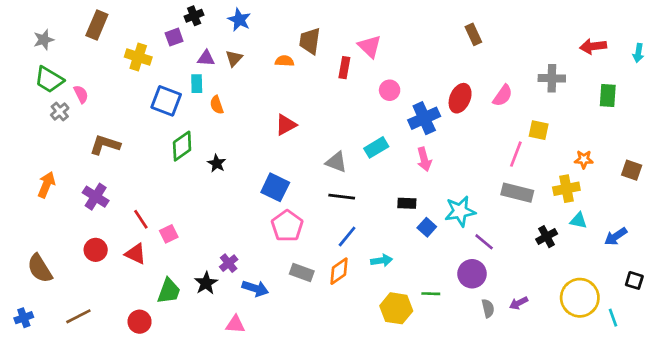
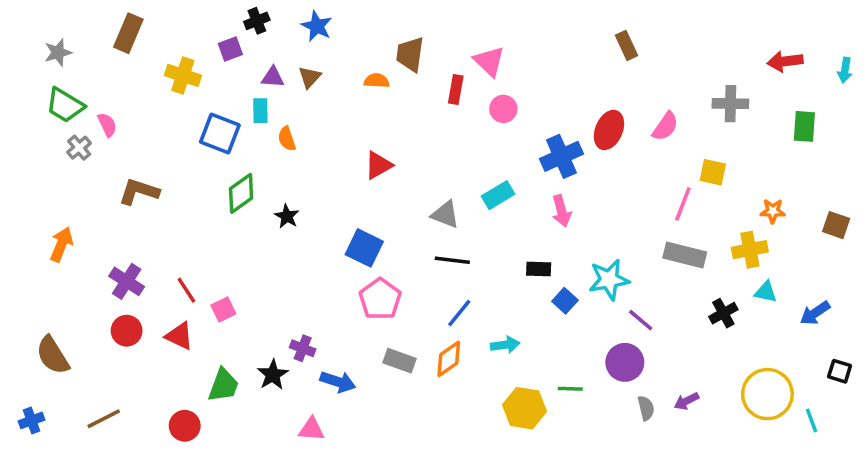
pink circle: (390, 90) -> (503, 109), moved
purple cross: (96, 197) -> (127, 281), moved
purple cross: (229, 263) -> (303, 348), turned -30

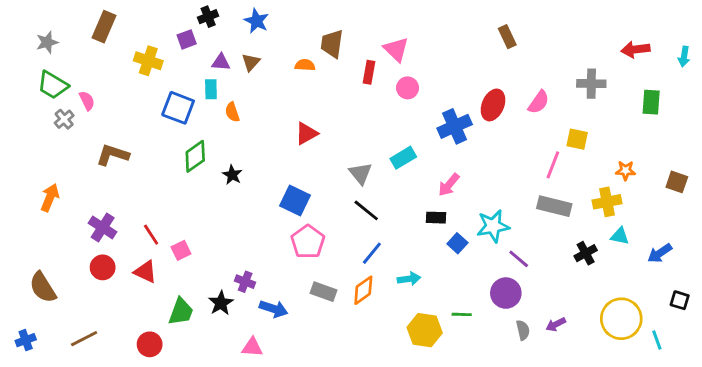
pink arrow: (561, 211) -> (449, 185), moved, turned 55
gray triangle: (445, 214) -> (361, 173), turned 30
black line: (452, 260) -> (366, 210), turned 32

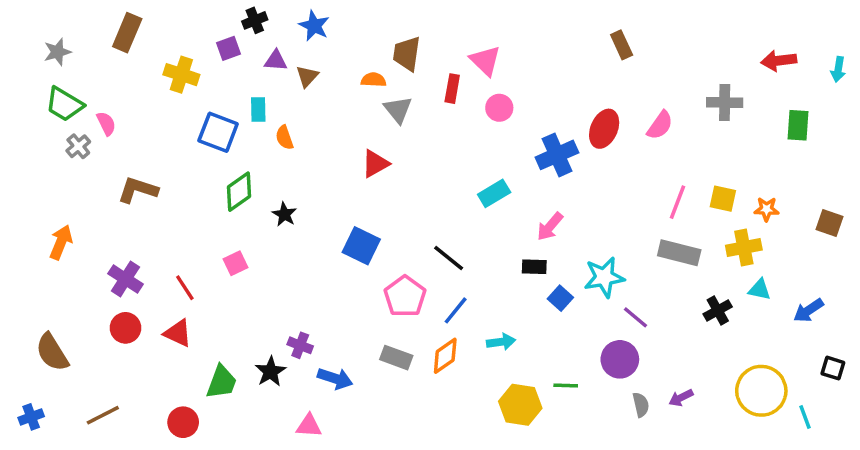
purple triangle: (221, 62) -> (276, 61), moved
yellow square: (577, 139) -> (723, 199), moved
gray triangle: (361, 173) -> (398, 110), moved
pink pentagon: (308, 242) -> (405, 296), moved
pink square: (181, 250) -> (236, 263), moved

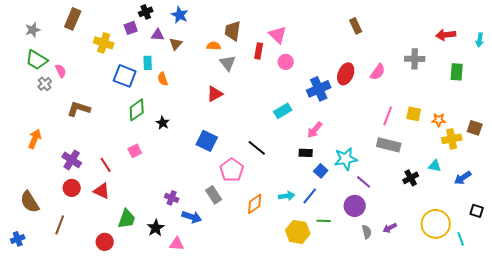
yellow cross: (744, 248) -> (452, 139), moved
blue line: (456, 310) -> (310, 196), moved
gray rectangle: (396, 358) -> (214, 195), moved, turned 36
black star: (270, 372) -> (156, 228), moved
brown line: (103, 415) -> (60, 225), moved, turned -42

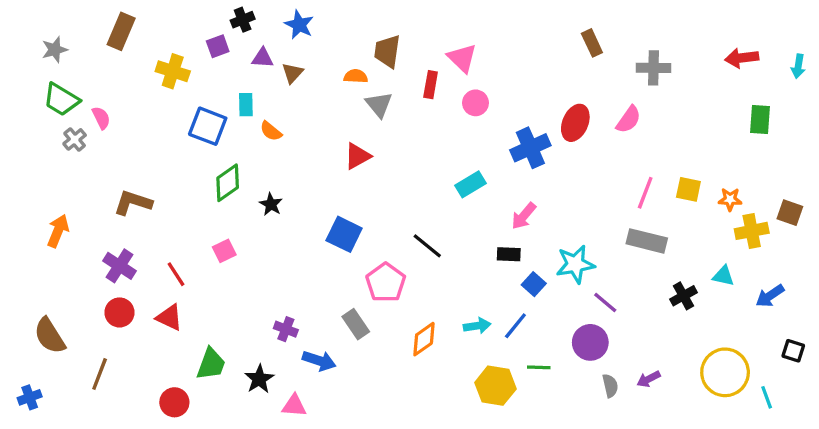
gray cross: (415, 59) -> (654, 68), moved
orange semicircle: (163, 79) -> (271, 131), turned -32
brown L-shape: (79, 109) -> (133, 203), moved

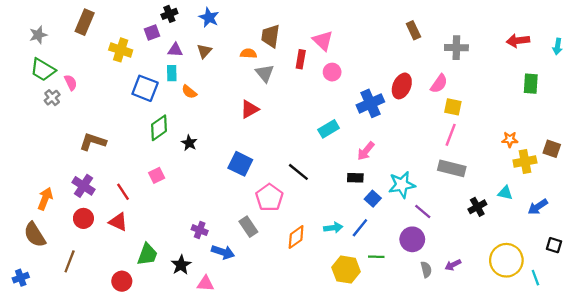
purple triangle: (263, 58) -> (175, 50), moved
yellow square: (688, 189) -> (453, 107), moved
orange arrow: (58, 231) -> (45, 199), moved

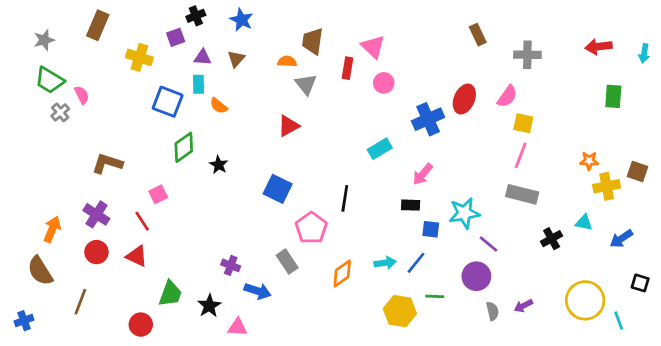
black line: (298, 172) -> (345, 198), turned 60
pink square: (157, 175) -> (158, 194), moved
blue square: (373, 199) -> (431, 229), turned -35

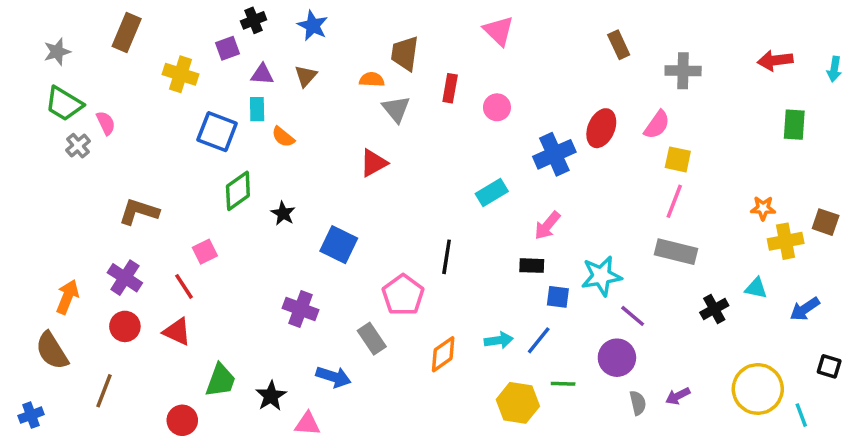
pink triangle: (373, 47) -> (499, 31), moved
blue square: (278, 189) -> (339, 245), moved
purple cross: (231, 265) -> (301, 309), moved, size x1.4

